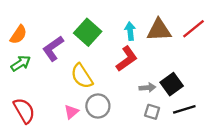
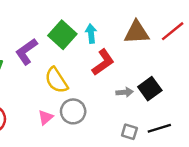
cyan arrow: (130, 31) -> (91, 34), moved
black line: (184, 109) -> (159, 128), moved
gray square: (152, 112) -> (129, 132), moved

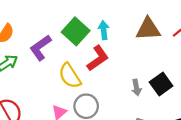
red L-shape: (103, 62) -> (98, 58), moved
gray arrow: (125, 92) -> (136, 87), turned 84

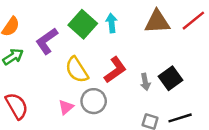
red L-shape: (98, 58) -> (115, 70), moved

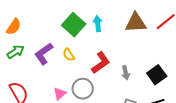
purple L-shape: (47, 41) -> (44, 54), moved
yellow semicircle: (77, 70) -> (69, 55), moved, size x0.6
black square: (170, 78) -> (157, 75), moved

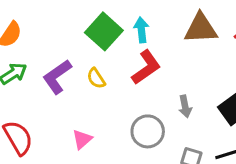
red L-shape: (101, 63) -> (146, 67), moved
gray circle: (83, 89) -> (148, 131), moved

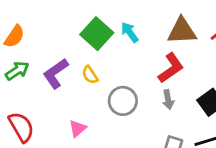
cyan arrow: (141, 30) -> (130, 32), turned -30
red L-shape: (146, 67) -> (171, 68), moved
gray circle: (148, 131) -> (123, 101), moved

